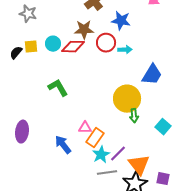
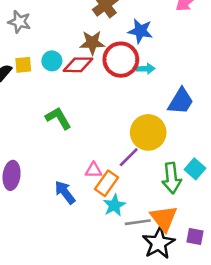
red circle: (106, 43) -> (121, 60), size x1.4
green arrow: (134, 116) -> (172, 178), moved, size x1.6
purple line: (118, 154) -> (129, 157), moved
gray line: (107, 173) -> (138, 222), moved

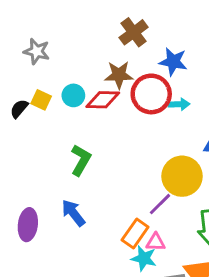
yellow square: (23, 65) -> (41, 100), turned 30
green L-shape: (58, 118) -> (81, 160), turned 60
pink triangle: (94, 170) -> (156, 242), moved
blue arrow: (65, 192) -> (73, 213), moved
cyan star: (114, 205) -> (144, 258), turned -30

